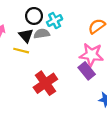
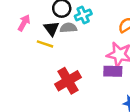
purple rectangle: (87, 71) -> (113, 71), turned -54

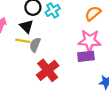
gray semicircle: (68, 28) -> (35, 45), moved, turned -56

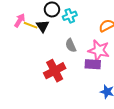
yellow line: (23, 41) -> (31, 25), moved
gray semicircle: (35, 45) -> (71, 45), moved, turned -56

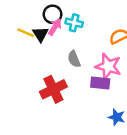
cyan cross: (70, 16) -> (74, 23), turned 32
pink arrow: (20, 20) -> (55, 27), moved

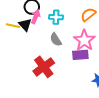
cyan cross: (74, 23) -> (56, 17), moved
pink star: (108, 66) -> (84, 40), turned 30

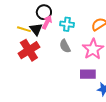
purple rectangle: (80, 55) -> (88, 74), moved
red cross: (44, 67) -> (29, 50), moved

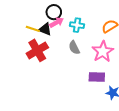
pink arrow: (47, 22) -> (57, 22), turned 32
black triangle: (36, 29) -> (45, 29), turned -32

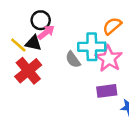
cyan cross: (77, 25) -> (92, 47), moved, size x1.5
yellow line: (33, 29) -> (18, 45), turned 32

